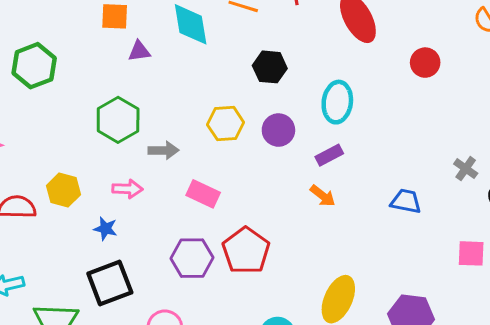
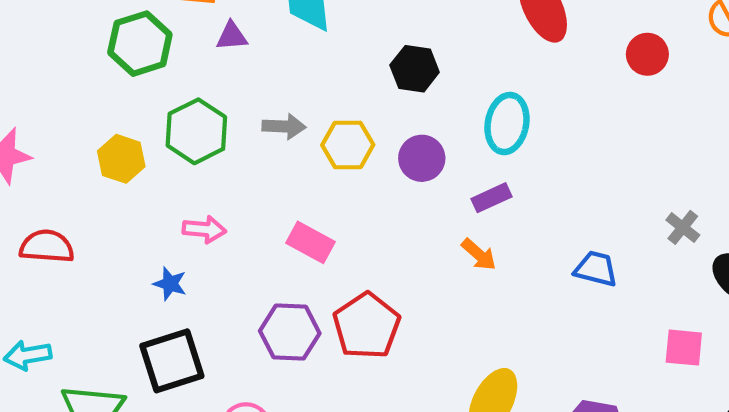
red circle: (425, 63) -> (647, 54), moved
green hexagon: (34, 66) -> (140, 44), moved
gray arrow: (164, 150) -> (284, 126), moved
yellow hexagon: (63, 190) -> (121, 159), moved

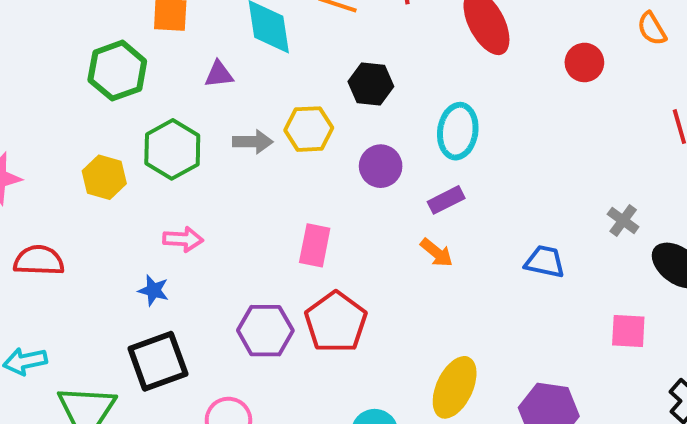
purple triangle: (232, 36) -> (219, 74), moved
yellow hexagon: (348, 145) -> (309, 129), moved
pink rectangle: (310, 242) -> (315, 245), moved, turned 75

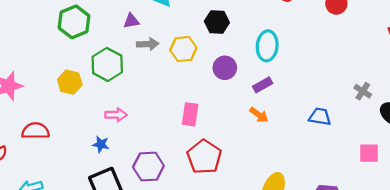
gray arrow: (253, 142) -> (148, 44), moved
purple hexagon: (265, 331) -> (148, 166), moved

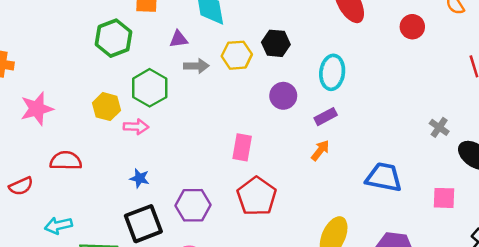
yellow hexagon: (183, 49) -> (237, 55), moved
pink arrow: (116, 115) -> (136, 127), moved
orange arrow: (259, 115) -> (320, 150), turned -90
blue trapezoid: (320, 117) -> (384, 177), moved, size x1.4

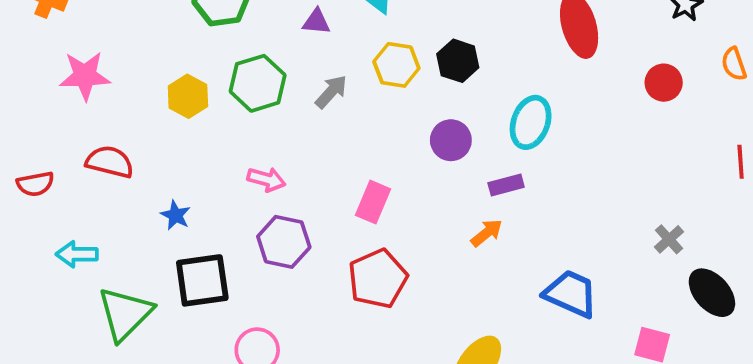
gray arrow: (196, 66) -> (331, 92), moved, turned -60
pink arrow: (136, 127) -> (266, 179), moved
blue star: (140, 178) -> (176, 215), moved
purple hexagon: (193, 205) -> (284, 242), moved

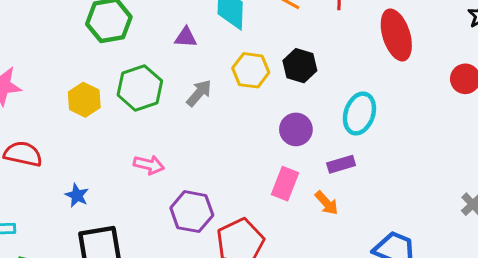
pink rectangle: (373, 202) -> (285, 184), moved
orange arrow: (487, 233) -> (327, 203), turned 88
purple hexagon: (284, 242) -> (192, 212), moved

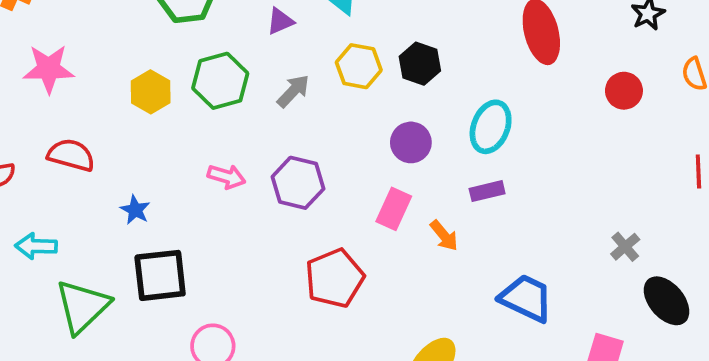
purple triangle: (186, 37) -> (280, 21), turned -30
purple rectangle: (341, 164) -> (487, 191), moved
purple hexagon: (192, 212) -> (298, 183), moved

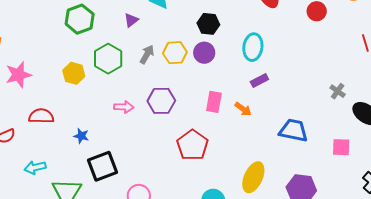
yellow hexagon: (359, 66) -> (175, 53), moved
purple circle: (411, 142) -> (204, 53), moved

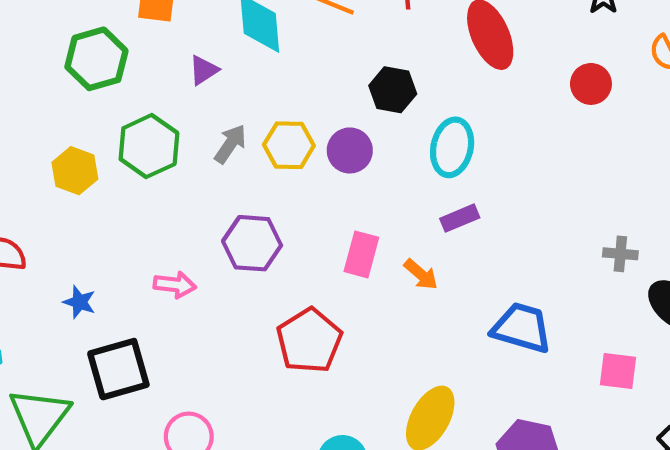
black hexagon: (208, 24) -> (393, 90), moved
gray cross: (338, 91) -> (620, 254), turned -35
pink arrow: (124, 107) -> (175, 285), moved

